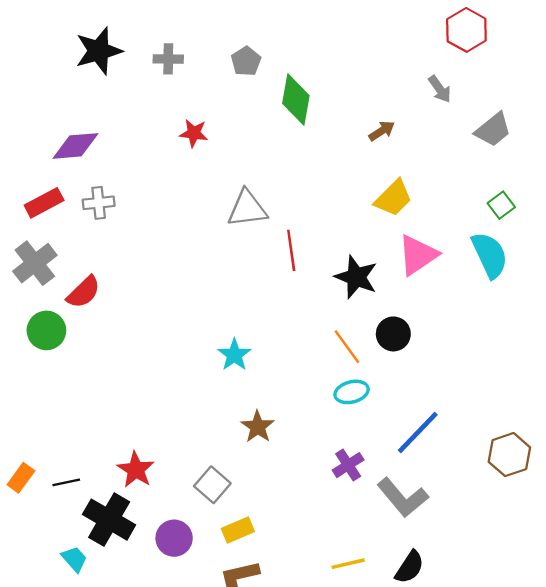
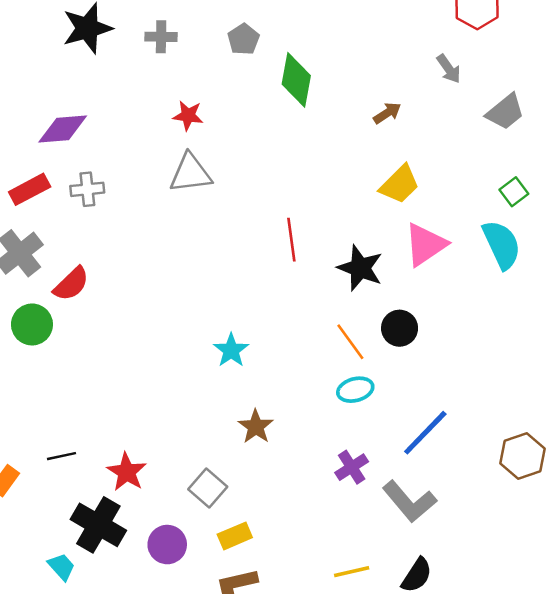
gray triangle: (247, 209) -> (191, 173), moved
black line: (66, 482) -> (61, 456), moved

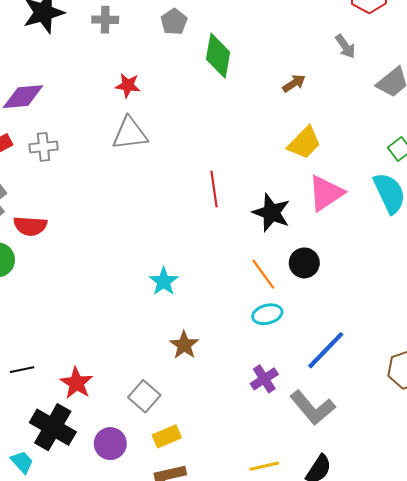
red semicircle: (71, 284) -> (30, 226), turned 48

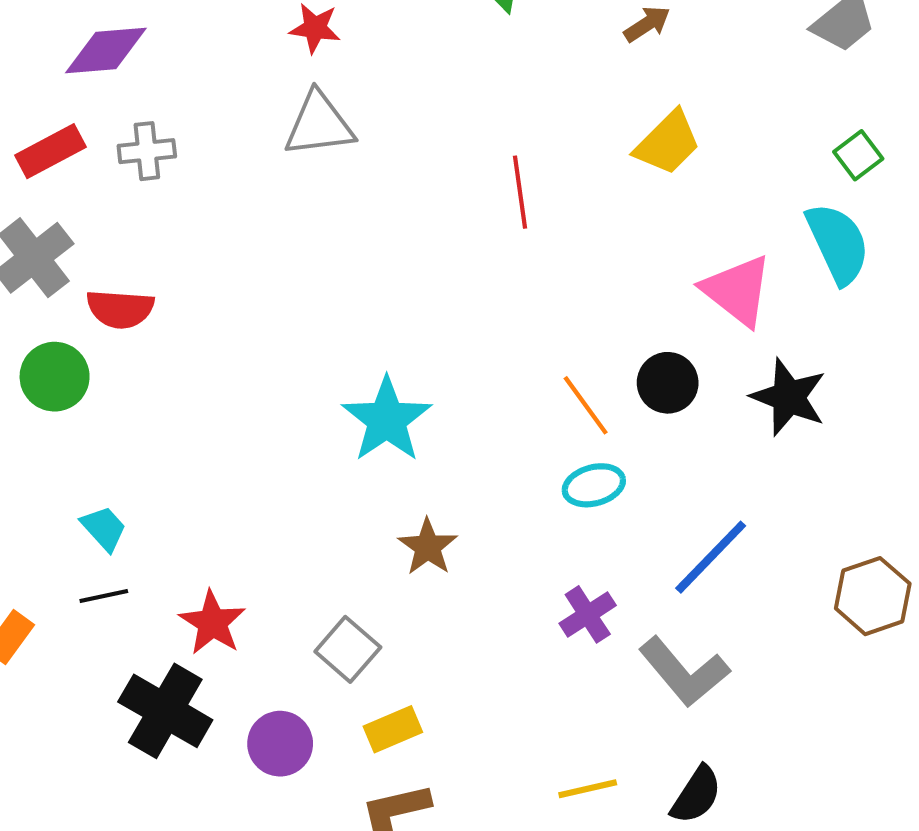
red line: (214, 189) -> (520, 192), moved
pink triangle: (326, 193) -> (737, 291), moved, turned -48
black star: (271, 213) -> (789, 397), moved
cyan star: (164, 281) -> (387, 420), size x1.5
cyan trapezoid: (22, 462) -> (104, 528), moved

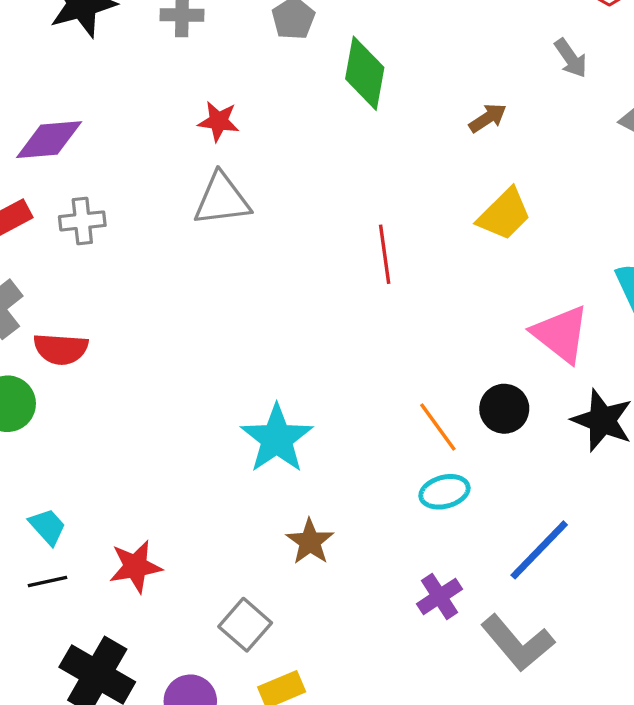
red star: (212, 623) -> (135, 567), moved, turned 30

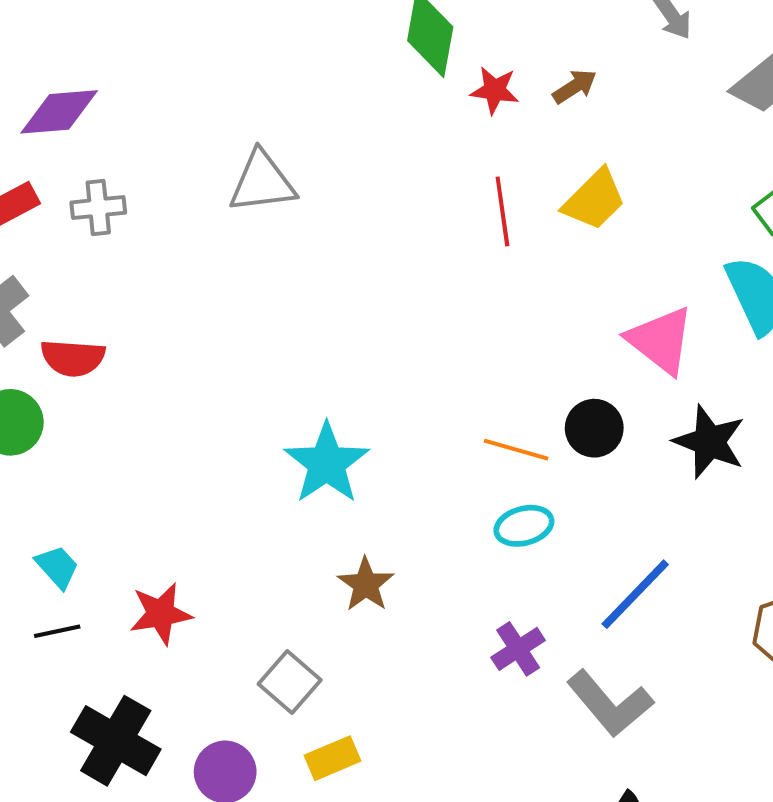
red star: (219, 121) -> (495, 90), moved
red line: (385, 254) -> (502, 211), moved
orange line: (438, 427) -> (516, 450), turned -38

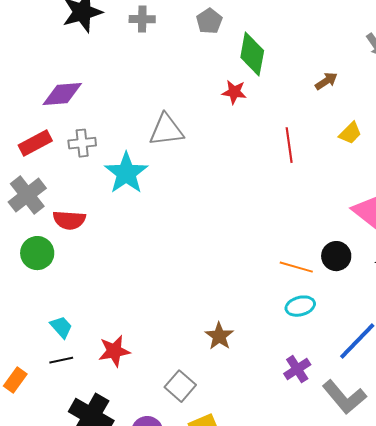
red star: (495, 90) -> (234, 92), moved
yellow trapezoid: (594, 200) -> (350, 133), moved, size x0.7
cyan star: (327, 463) -> (126, 173), moved

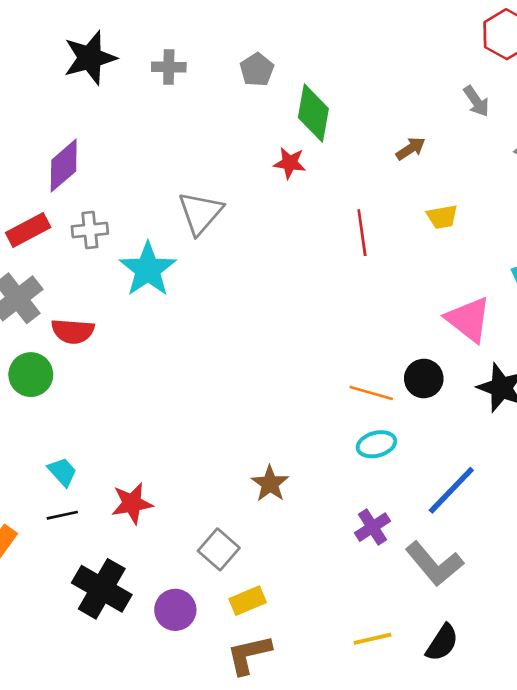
purple diamond: (62, 94) -> (64, 166), turned -36
gray triangle: (166, 130) -> (200, 213), turned -42
yellow trapezoid: (350, 133) -> (442, 217), turned 35

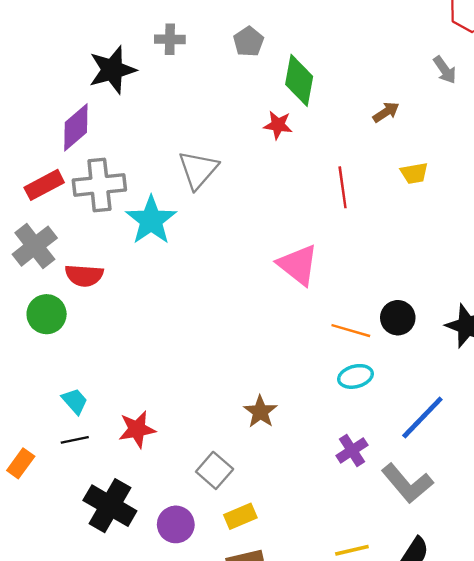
black star: (90, 58) -> (112, 70), moved
gray cross: (90, 230) -> (99, 185), size x1.6
pink triangle: (468, 319) -> (298, 265), moved

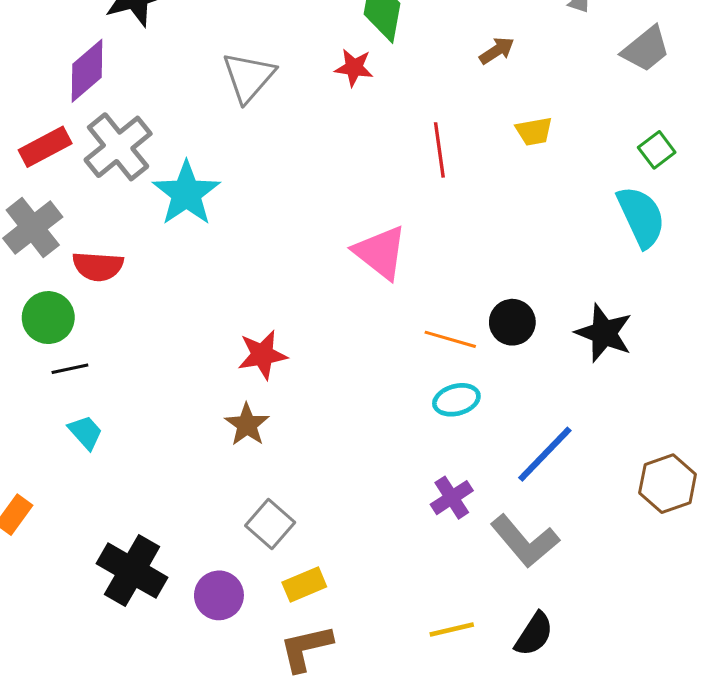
gray triangle: (198, 170) -> (248, 77), moved
gray cross: (99, 185) -> (118, 147), turned -33
brown star: (260, 412) -> (247, 425), moved
red star: (137, 429) -> (262, 355), moved
black line: (75, 440) -> (70, 369), moved

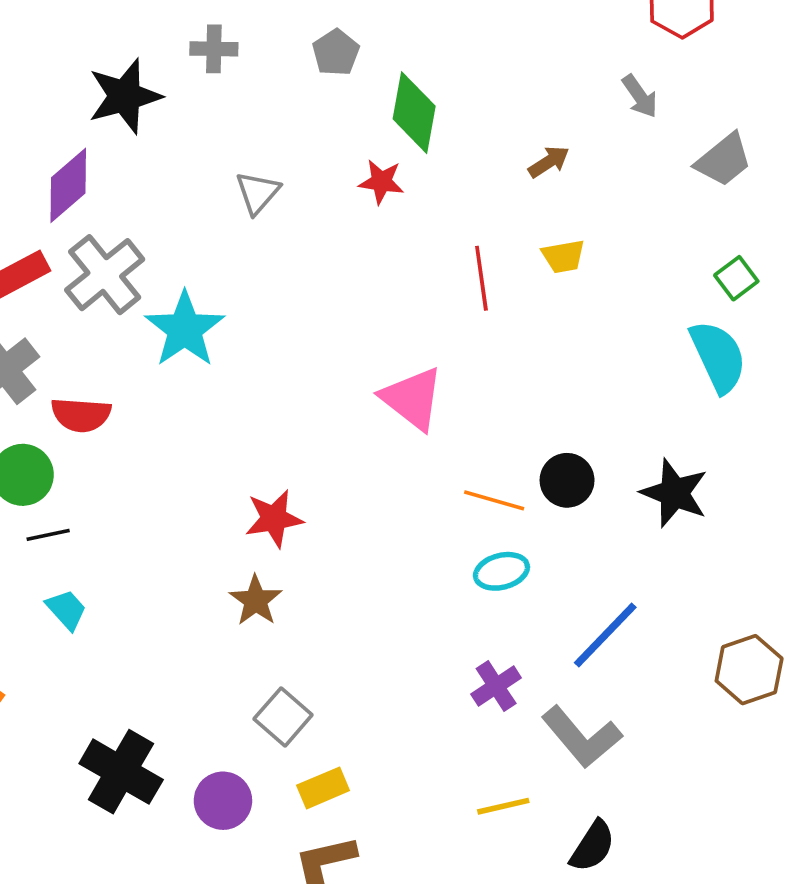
gray triangle: (248, 77) -> (258, 193), size x0.7
yellow trapezoid: (534, 131) -> (563, 256), moved
yellow line: (452, 630) -> (503, 806), moved

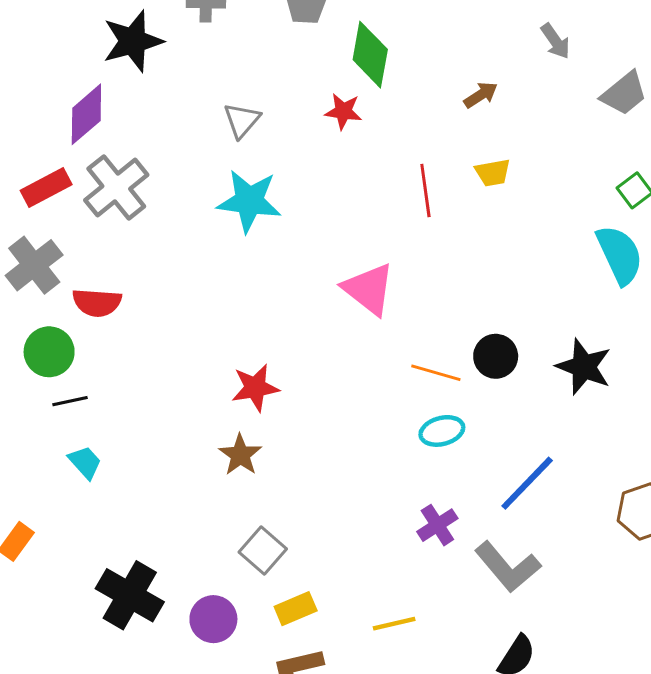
cyan star: (185, 329) -> (249, 201), moved, turned -30
yellow line: (503, 806) -> (394, 624), moved

